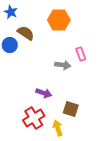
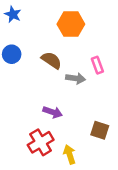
brown semicircle: (26, 33) -> (51, 60), moved
brown square: (71, 109) -> (100, 130), moved

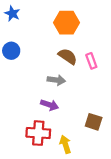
brown semicircle: (51, 60) -> (68, 56), moved
gray arrow: (76, 78) -> (56, 80), moved
red cross: (41, 142) -> (38, 133), turned 35

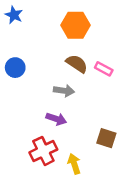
blue circle: (11, 51) -> (15, 68), moved
pink rectangle: (91, 61) -> (104, 69), turned -42
red cross: (38, 133) -> (43, 151), turned -30

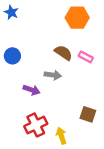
orange hexagon: (76, 25) -> (77, 18), moved
purple arrow: (56, 119) -> (32, 90), moved

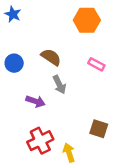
brown semicircle: (63, 53) -> (51, 57), moved
gray arrow: (53, 75) -> (59, 85), turned 56

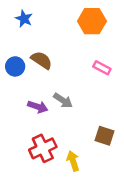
blue star: (13, 14) -> (24, 19), moved
brown semicircle: (51, 57) -> (42, 60), moved
gray arrow: (59, 85) -> (63, 100), moved, turned -30

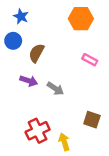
brown semicircle: (42, 60) -> (36, 53), turned -96
blue circle: (15, 66) -> (13, 41), moved
purple arrow: (38, 107) -> (29, 81), moved

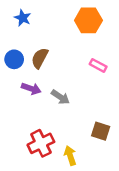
blue circle: (13, 41) -> (14, 59), moved

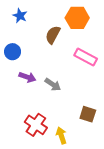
brown semicircle: (40, 58) -> (53, 35), moved
pink rectangle: (98, 65) -> (86, 57), size x1.5
red cross: (41, 143) -> (36, 125), turned -30

